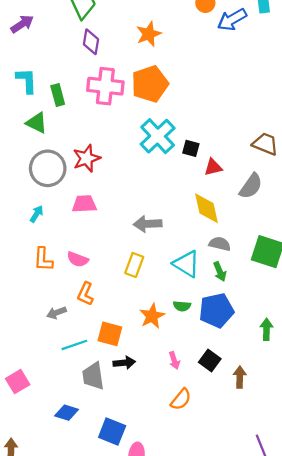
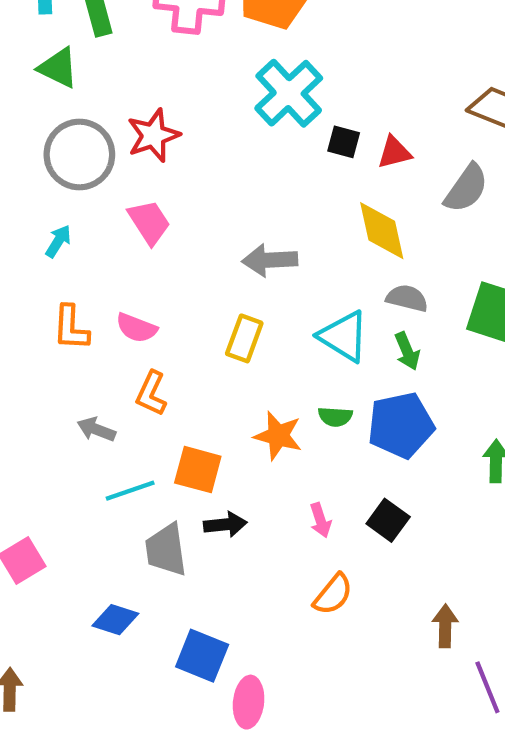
black square: (191, 148) -> (344, 142), moved
pink trapezoid: (84, 204) -> (149, 222), turned 60
gray arrow: (57, 313) -> (96, 429), turned 42
orange star: (152, 316) -> (278, 436), turned -30
brown arrow: (240, 377) -> (445, 626), moved

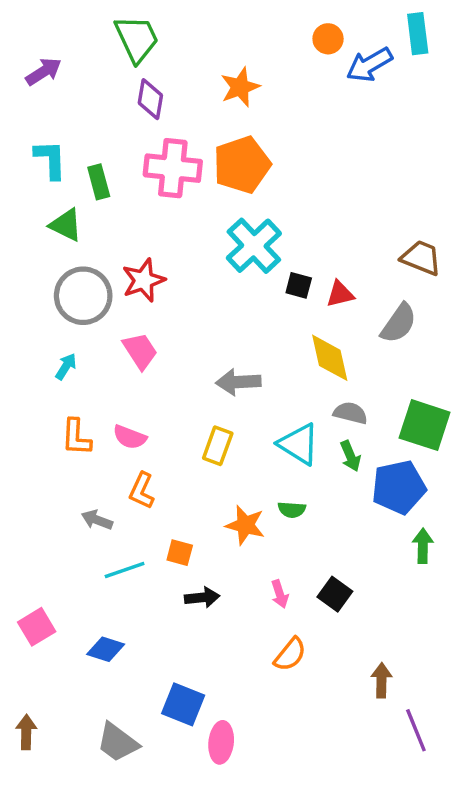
blue pentagon: (401, 425) -> (399, 487), moved
orange square: (198, 470) -> (180, 553), size x0.7
gray trapezoid: (166, 550) -> (118, 742), moved, turned -45
blue diamond: (115, 620) -> (106, 649), moved

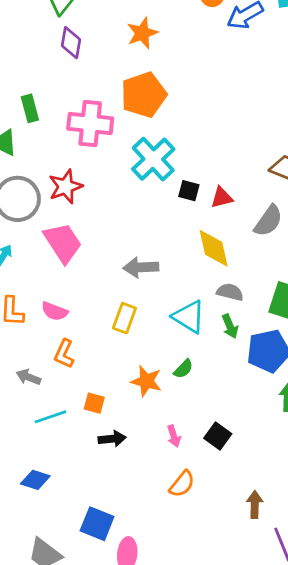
pink cross: (173, 168) -> (90, 123), moved
pink trapezoid: (140, 351) -> (63, 243), size x1.4
green semicircle: (292, 510) -> (183, 369), turned -50

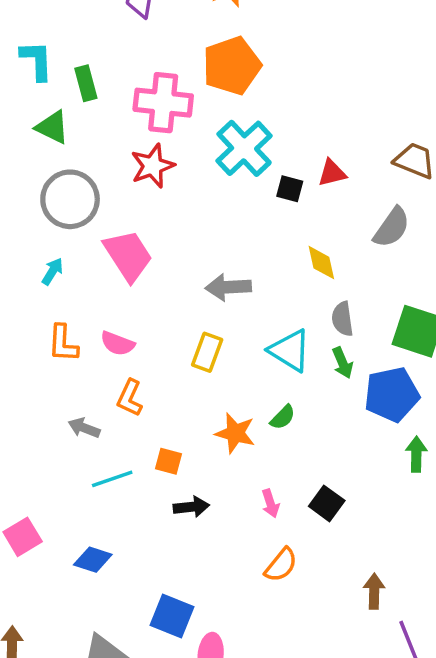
red star: (66, 187) -> (153, 166), moved
red triangle: (222, 198) -> (332, 173), moved
yellow diamond: (214, 248) -> (321, 263), size x0.7
gray semicircle: (230, 292) -> (342, 319), turned -112

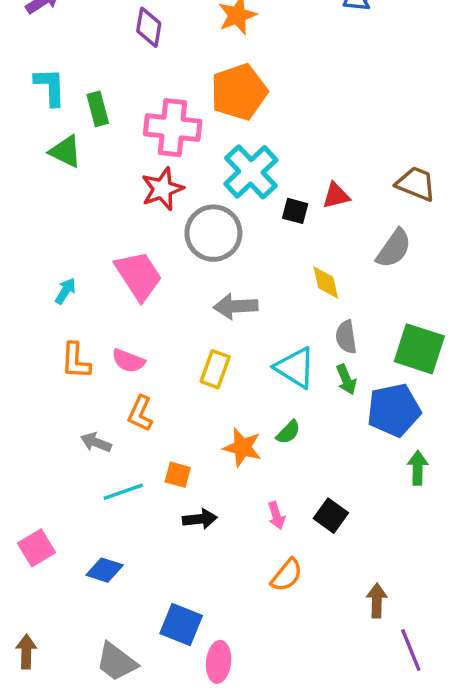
gray circle: (70, 199) -> (213, 233), moved

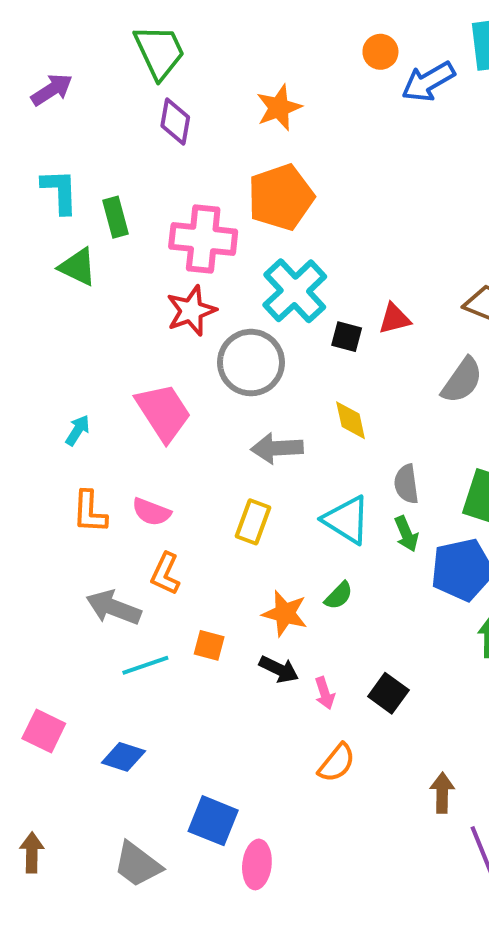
yellow diamond: (326, 282) -> (351, 420), moved
gray arrow: (96, 442) -> (114, 608), size x1.5
black arrow: (200, 519) -> (279, 669), moved, turned 32
pink square: (36, 548) -> (44, 731), turned -33

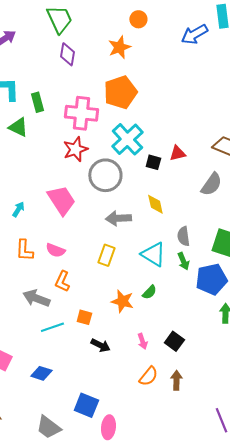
orange circle: (380, 52) -> (138, 19), moved
black arrow: (279, 669) -> (100, 345), moved
brown arrow: (442, 793) -> (176, 380), moved

